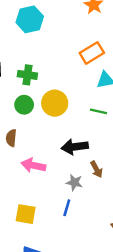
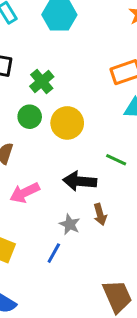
green cross: (27, 75) -> (42, 81), turned 30
green line: (98, 111) -> (116, 160), moved
pink arrow: (33, 165) -> (25, 193), turned -50

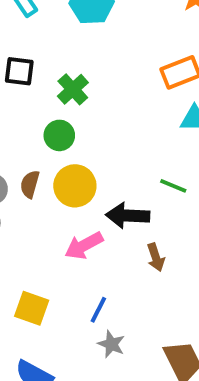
yellow circle: (67, 123) -> (75, 186), moved
pink arrow: (25, 193) -> (84, 246), moved
gray star: (70, 224) -> (111, 344), moved

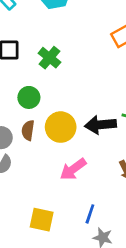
green circle: (59, 135) -> (29, 97), moved
black arrow: (128, 216) -> (101, 125), moved

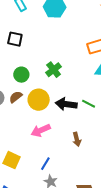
green cross: (49, 58) -> (54, 70), moved
brown semicircle: (28, 130) -> (16, 97), turned 32

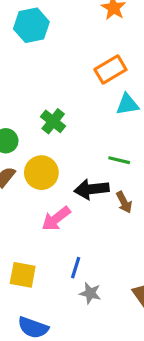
black arrow: (66, 104) -> (92, 189), moved
brown arrow: (77, 139) -> (124, 202), moved

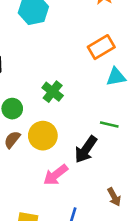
black arrow: (92, 189) -> (86, 149), turned -48
brown arrow: (124, 202) -> (114, 197), moved

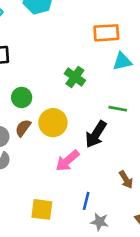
orange rectangle: (101, 47) -> (106, 33), turned 30
green cross: (53, 92) -> (75, 77), moved

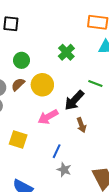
brown arrow: (126, 180) -> (81, 125), moved
yellow square: (42, 209) -> (18, 140), moved

